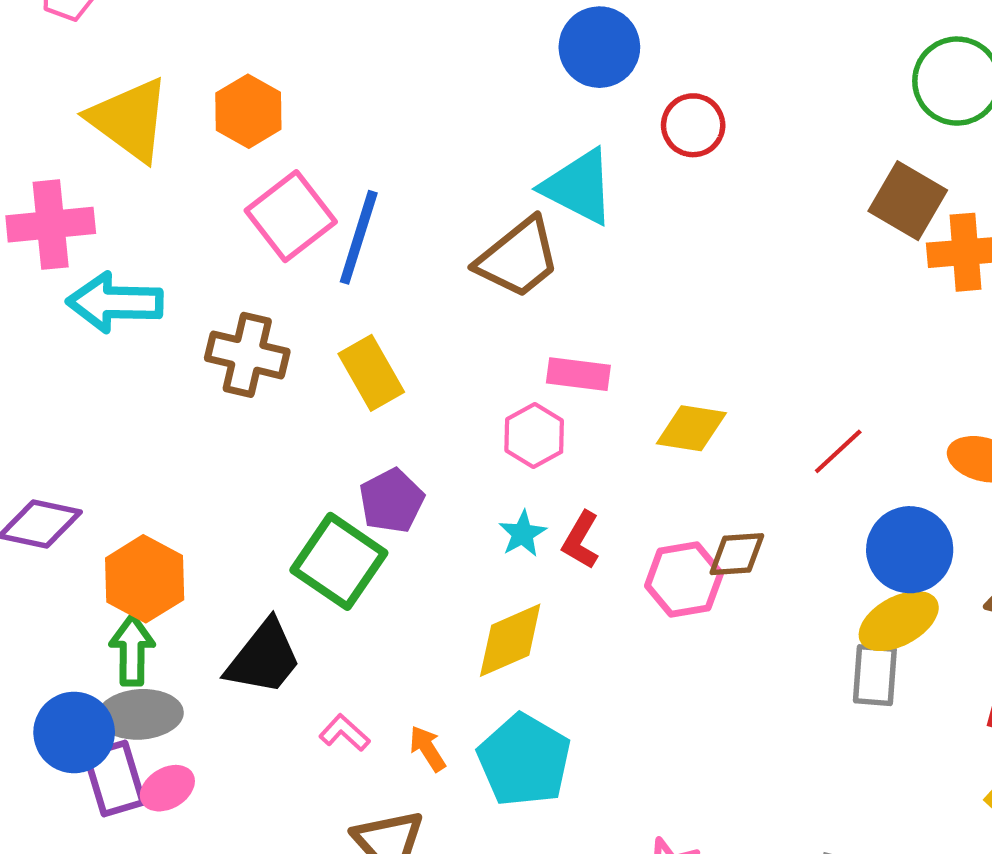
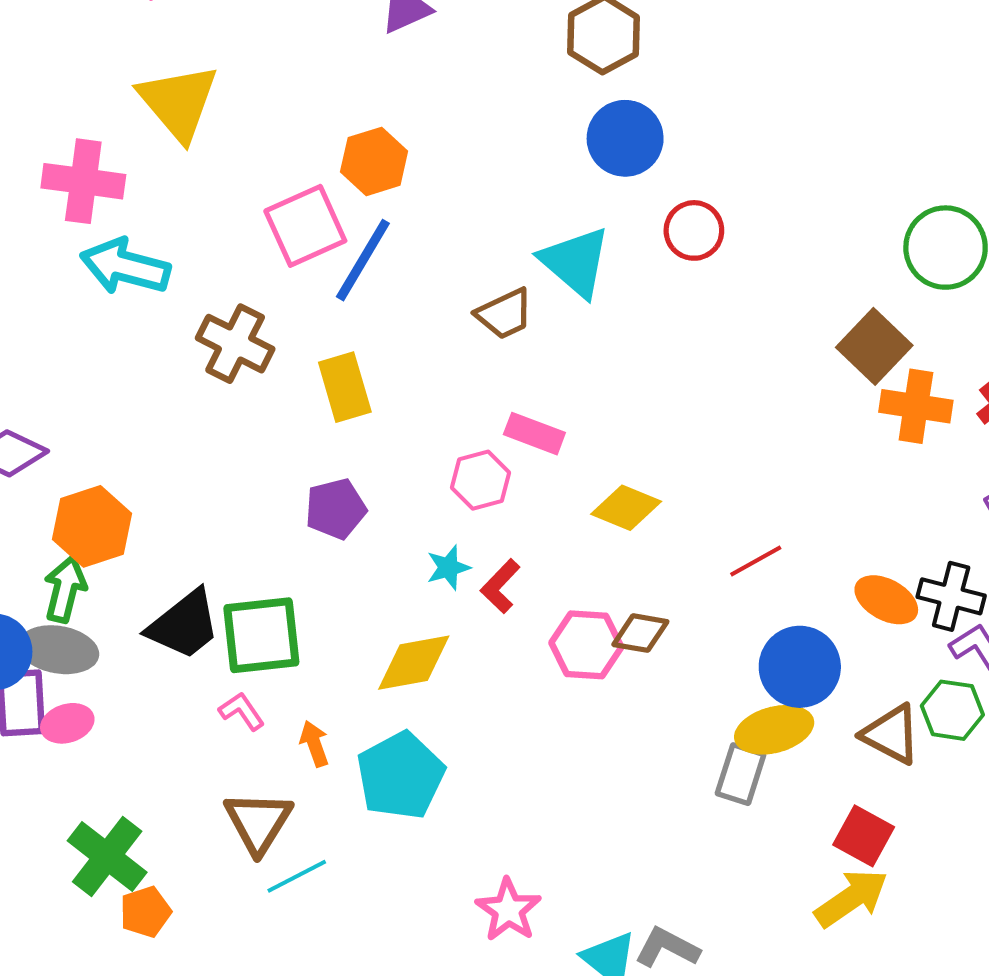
orange hexagon: (248, 111) -> (374, 161), moved
brown trapezoid: (518, 258) -> (505, 314), size x0.7
green square: (339, 561) -> (261, 635), moved, turned 36

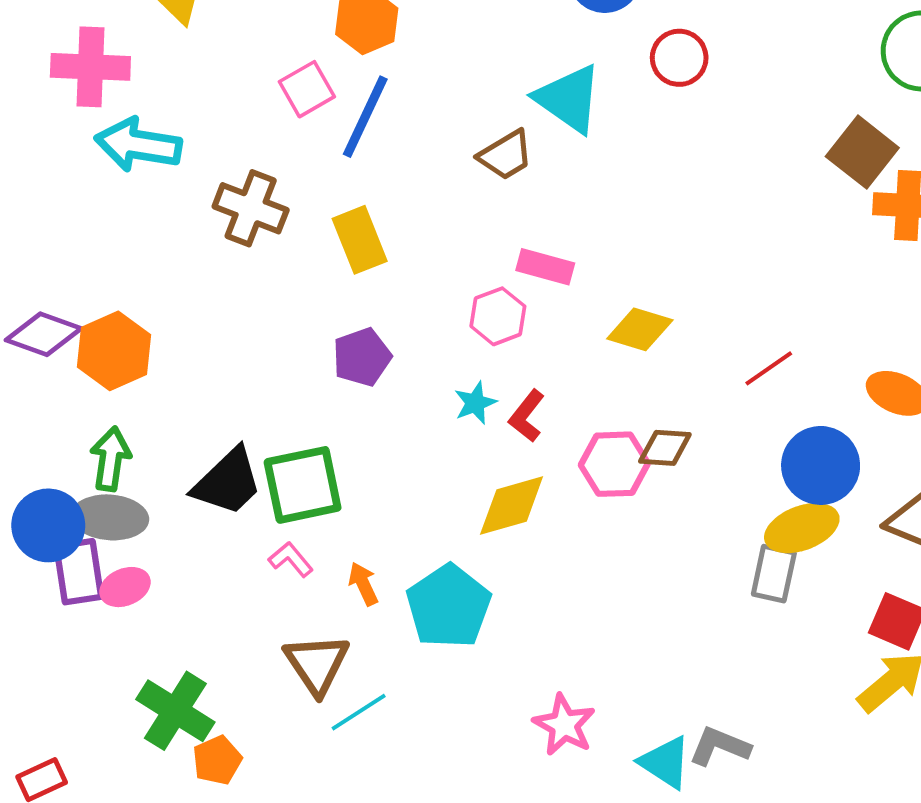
pink square: (305, 226) -> (307, 89), size x0.7
orange hexagon: (92, 526) -> (114, 351), moved
yellow diamond: (414, 663) -> (512, 505), moved

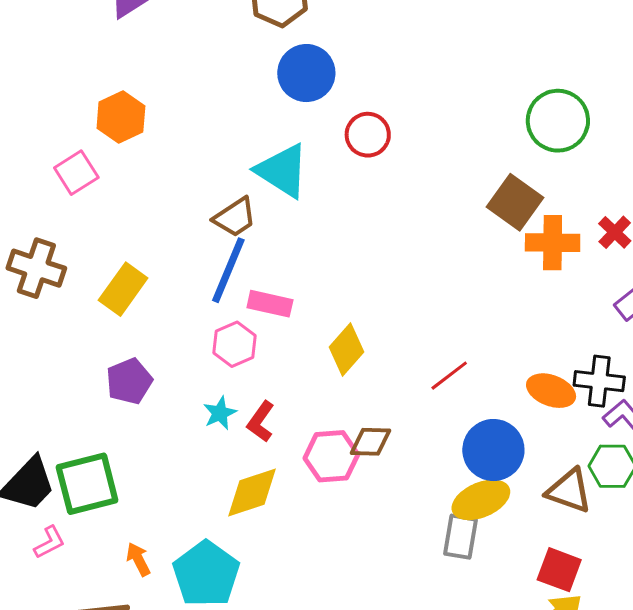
blue line: (365, 117) -> (228, 270), moved
yellow rectangle: (360, 240) -> (123, 289), turned 60
yellow diamond: (640, 329) -> (346, 349), turned -63
pink L-shape: (291, 559) -> (49, 542), moved, turned 105

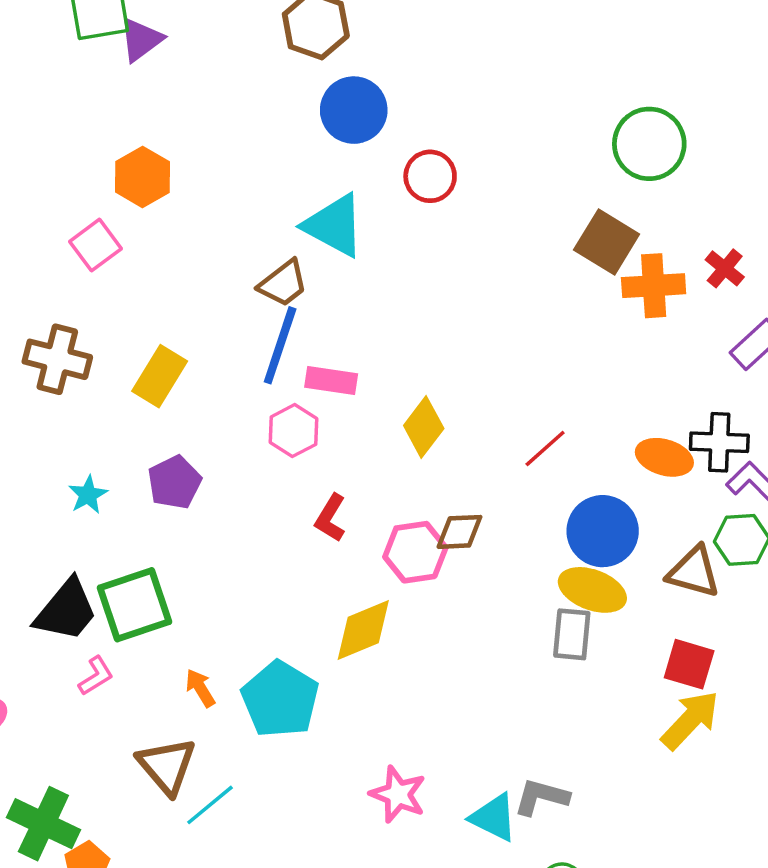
cyan star: (220, 413) -> (88, 495), moved
yellow diamond: (252, 492) -> (363, 630), moved
yellow ellipse: (481, 500) -> (592, 590), turned 48

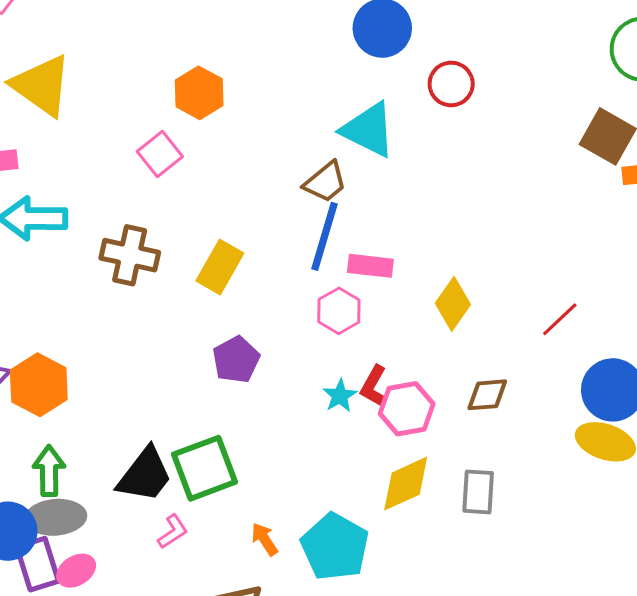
cyan star: (88, 495) -> (340, 396), moved
pink hexagon: (415, 552) -> (407, 409), moved
gray rectangle: (572, 634) -> (478, 492), moved

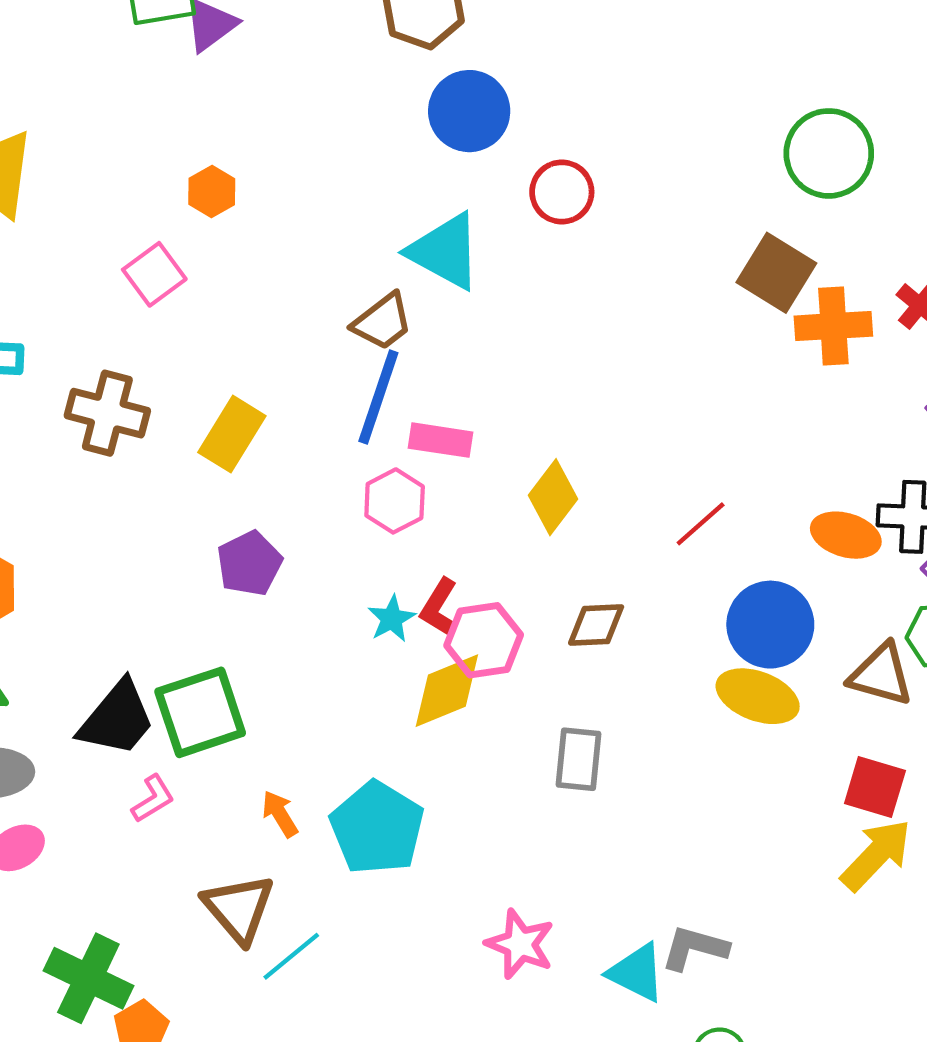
orange hexagon: (199, 93) -> (212, 192), size x0.7
yellow diamond: (406, 484) -> (447, 691), moved

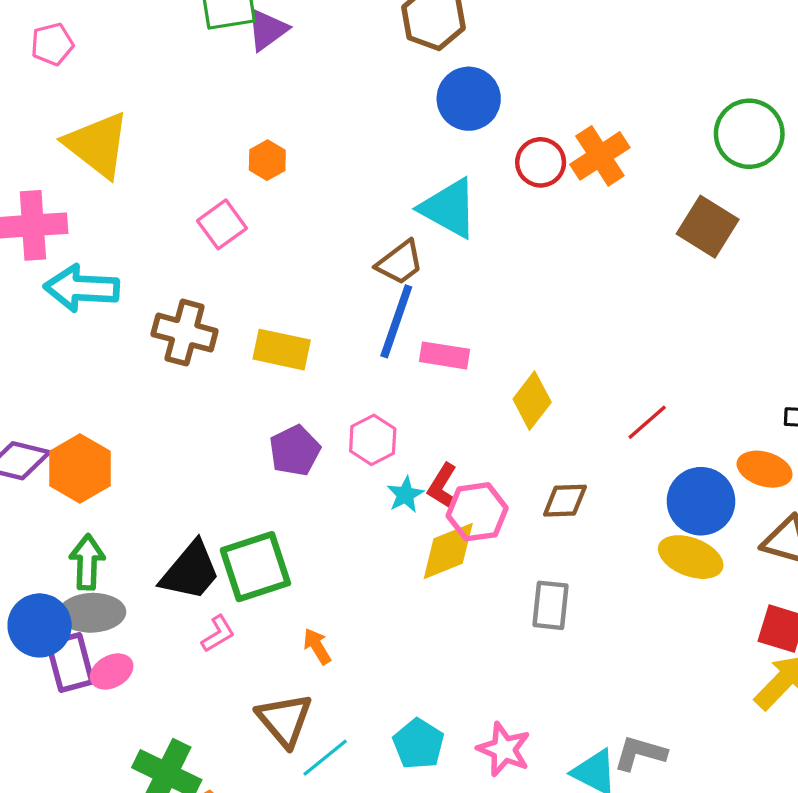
orange cross: (833, 326) -> (600, 156), moved, turned -30
yellow rectangle: (232, 434) -> (282, 350), turned 70
pink hexagon: (395, 501) -> (373, 440), moved
orange ellipse: (846, 535) -> (765, 469), moved
cyan pentagon: (377, 828) -> (418, 744), moved, size x0.7

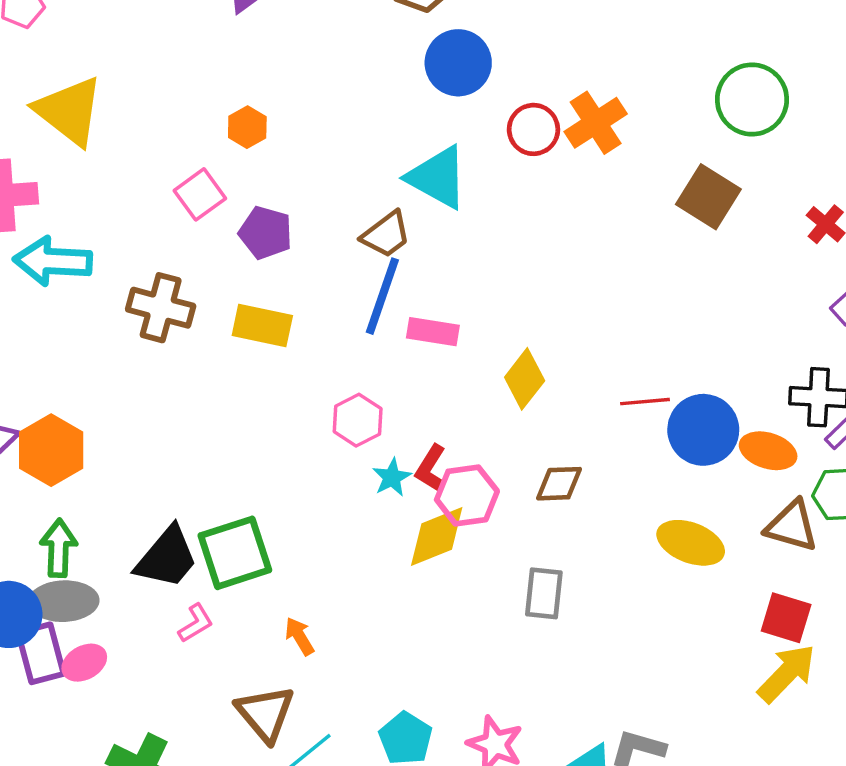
red line: (647, 422) -> (645, 402), turned 36
purple pentagon: (295, 451) -> (266, 233), moved, turned -30
blue circle: (701, 501) -> (703, 430), moved

